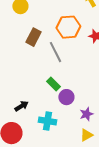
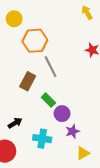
orange hexagon: (68, 27) -> (35, 41), moved
brown rectangle: (33, 37) -> (28, 81), moved
purple star: (86, 114) -> (72, 131), moved

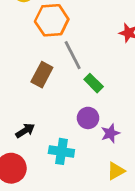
green rectangle: (48, 100) -> (94, 83), moved
purple star: (72, 131) -> (110, 133), moved

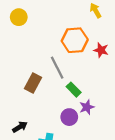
orange hexagon: (52, 20) -> (75, 40), moved
purple star: (110, 133) -> (87, 107), moved

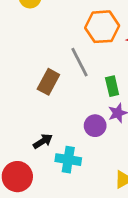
green rectangle: (74, 90) -> (112, 86), moved, turned 32
black arrow: (20, 127) -> (43, 141), moved

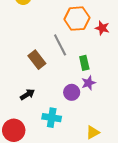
brown rectangle: (48, 82) -> (37, 60), turned -66
black arrow: (43, 141) -> (27, 94), moved

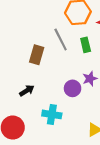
brown rectangle: (37, 60) -> (37, 55), turned 54
green rectangle: (84, 63) -> (86, 45), moved

